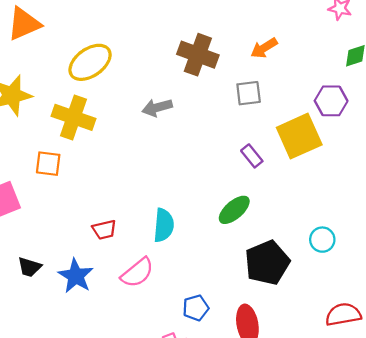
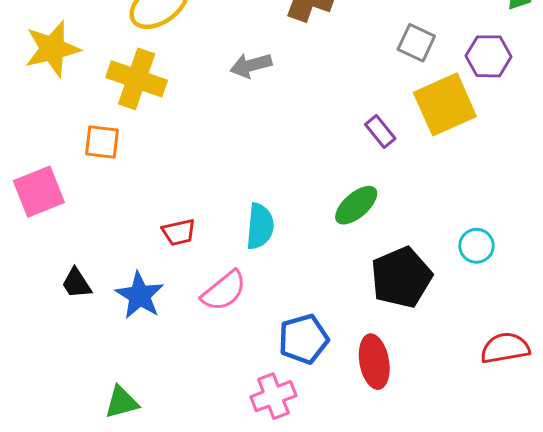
gray square: (249, 93) -> (416, 43), moved, turned 32
black trapezoid: (29, 267) -> (76, 283), turned 40
blue pentagon: (196, 308) -> (304, 339), size x1.4

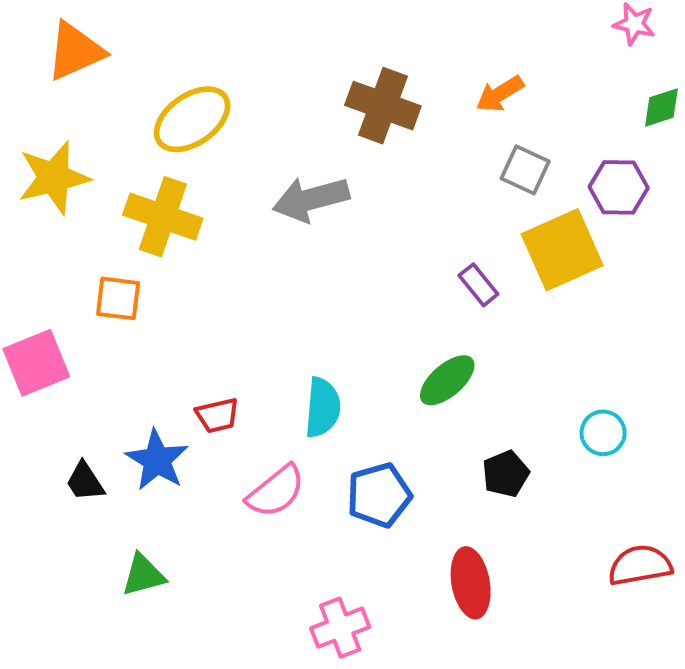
gray arrow: (251, 65) -> (311, 199), size x1.4
black pentagon: (401, 277) -> (506, 474), size x0.6
blue star: (140, 295) -> (157, 460), moved
blue pentagon: (304, 339) -> (379, 495), moved
green triangle: (122, 402) -> (143, 575), moved

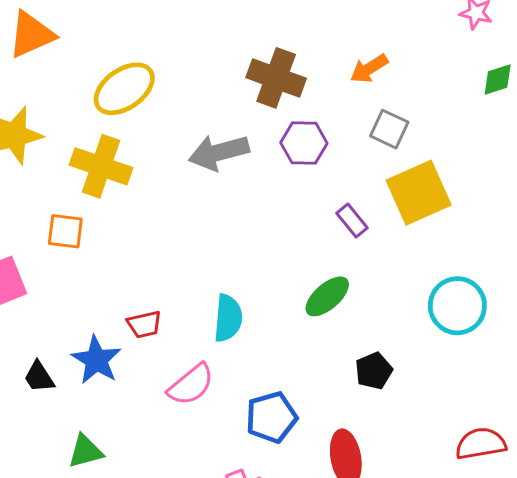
purple hexagon: (619, 187) -> (304, 143), moved
cyan circle: (603, 433) -> (457, 306), moved, size x1.6
blue pentagon: (379, 495) -> (271, 417), moved

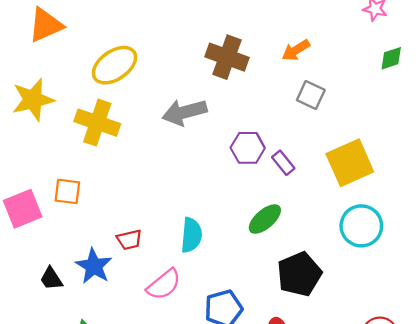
purple hexagon: (304, 143) -> (248, 148), moved
yellow square: (419, 193) -> (350, 163), moved
orange square: (65, 231) -> (67, 191), moved
black pentagon: (374, 371) -> (299, 274), size x1.6

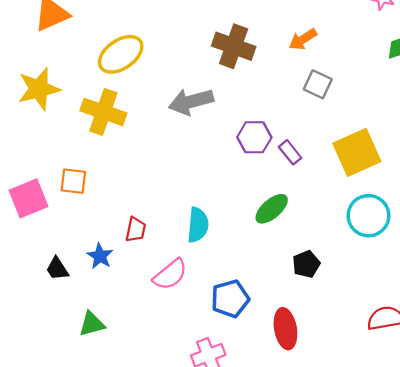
red trapezoid: (129, 240) -> (136, 230), turned -65
blue star: (94, 266) -> (100, 256), size x0.7
black pentagon: (299, 274) -> (306, 264), size x0.6

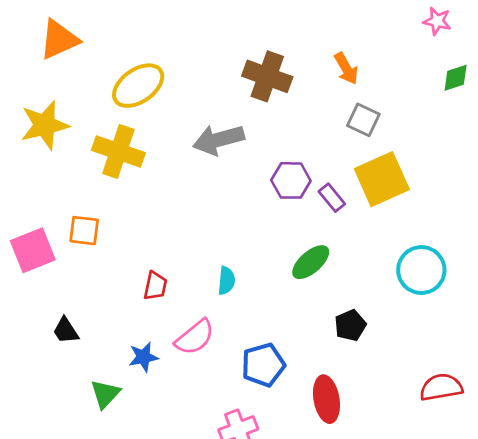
orange arrow: (303, 39) -> (346, 68), turned -88
yellow square: (357, 152) -> (382, 179), moved
cyan semicircle: (198, 225) -> (226, 281), size x0.7
blue star: (100, 256) -> (143, 357), moved, turned 30
green triangle: (92, 324) -> (105, 394), turned -32

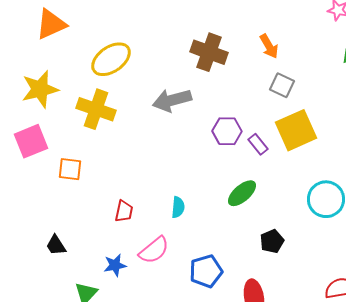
pink square: (33, 250) -> (31, 141), moved

